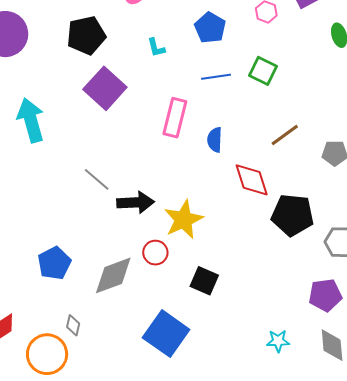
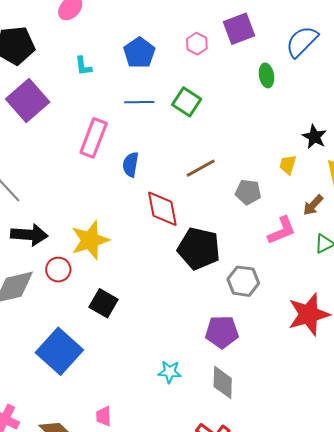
black arrow: (136, 202) -> (29, 235), moved

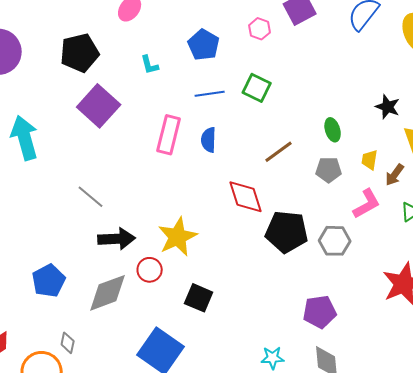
green ellipse: (266, 75) -> (333, 130), moved
blue semicircle: (131, 165) -> (209, 140), moved
yellow trapezoid: (288, 165) -> (370, 160), moved
gray hexagon: (243, 281) -> (335, 241), moved

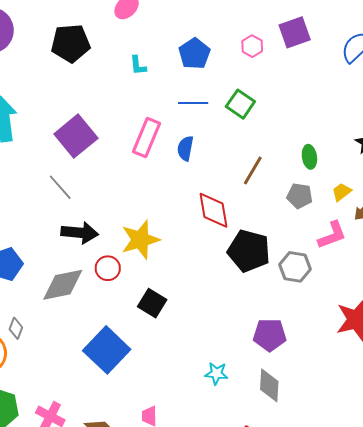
purple square: (99, 106) -> (76, 136), moved
brown line: (279, 152) -> (253, 171), turned -32
yellow trapezoid: (370, 160) -> (342, 192), turned 35

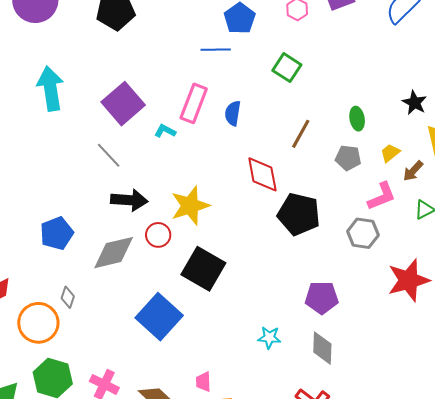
cyan L-shape: (138, 65) -> (165, 131), moved, turned 125
blue line: (193, 103) -> (216, 50), moved
gray hexagon: (295, 267) -> (363, 233), moved
black square: (152, 303) -> (203, 269), size x1.5

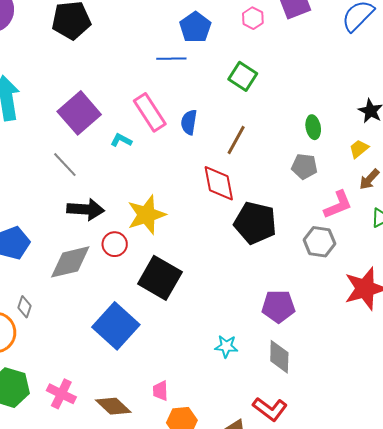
pink rectangle: (194, 103) -> (150, 112), turned -54
brown line: (301, 134) -> (236, 140), moved
yellow trapezoid: (390, 153) -> (359, 149), moved

